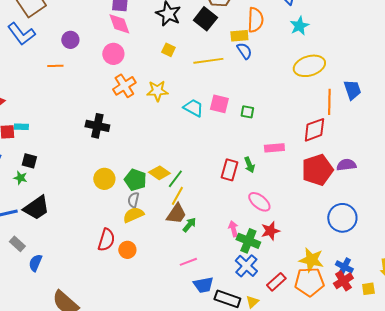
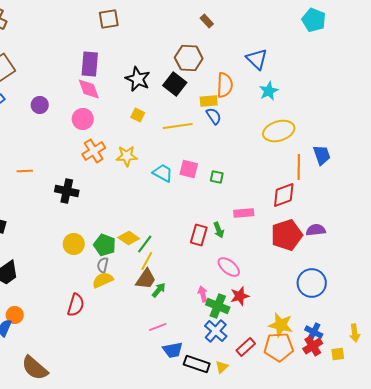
orange line: (55, 66) -> (25, 171), moved
orange circle: (127, 250) -> (15, 315), moved

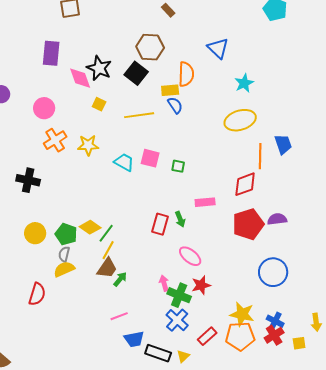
pink diamond: (89, 89) -> (80, 78), moved
cyan star: (269, 91) -> (244, 83), moved

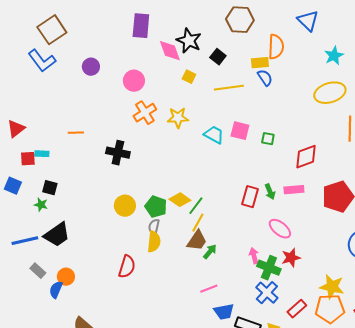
black square: (136, 73) -> (218, 57), moved, size x0.7
red diamond: (245, 184) -> (306, 157), moved
pink rectangle: (205, 202) -> (294, 190), moved
yellow semicircle: (64, 269) -> (154, 242), turned 120

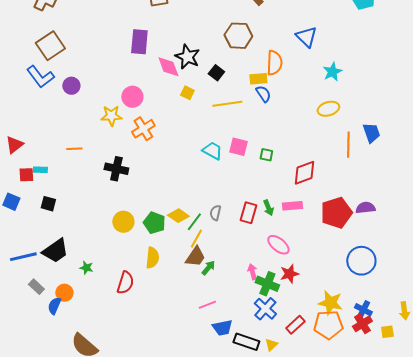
purple circle: (91, 67) -> (71, 86), moved
yellow ellipse: (330, 93) -> (328, 109), size x0.7
yellow star: (178, 118) -> (111, 116), moved
green star: (41, 205) -> (86, 268), moved
gray semicircle: (154, 227) -> (215, 213), moved

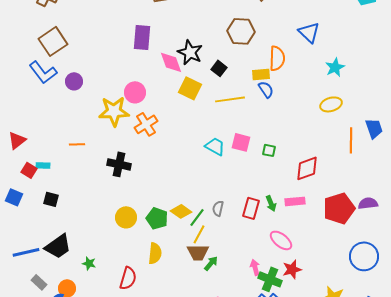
yellow square: (187, 93) -> (190, 88), size x1.6
yellow star: (111, 116) -> (114, 111), size x1.4
red square: (26, 175) -> (29, 170), turned 35
brown trapezoid: (195, 257) -> (198, 252), turned 55

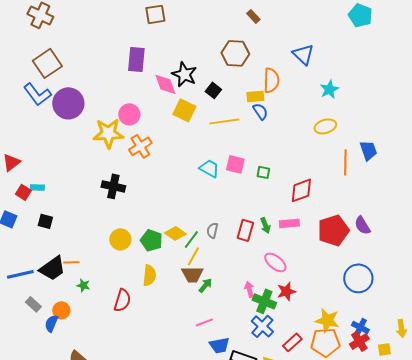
purple circle: (74, 81) -> (68, 103), size x1.8
orange line: (77, 144) -> (71, 262), moved
purple semicircle: (368, 203) -> (362, 225), turned -114

